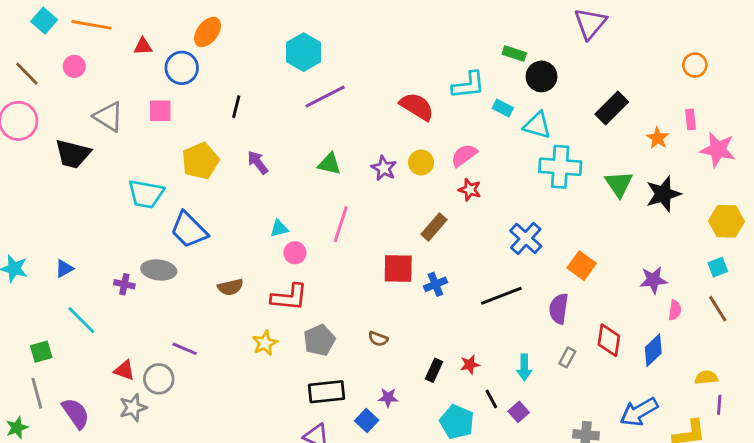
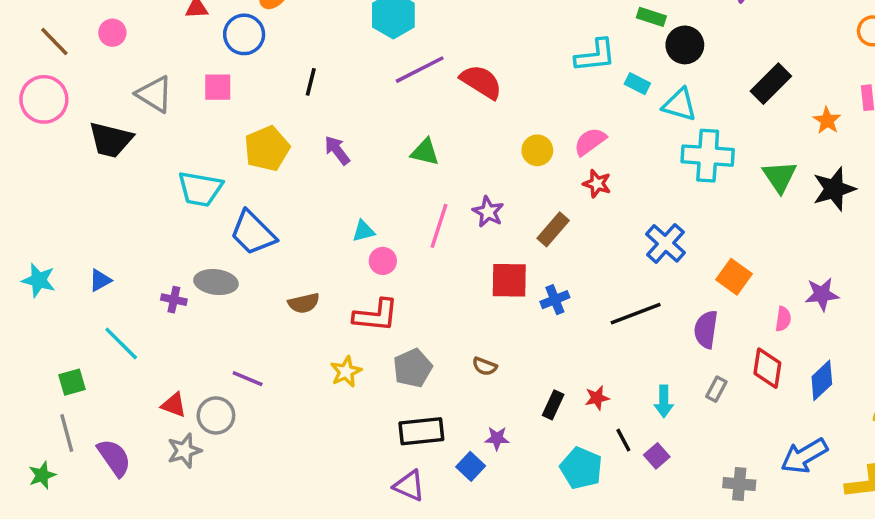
red semicircle: (417, 107) -> (481, 82), moved
purple star: (384, 168) -> (488, 212), moved
pink semicircle: (675, 310) -> (783, 319), moved

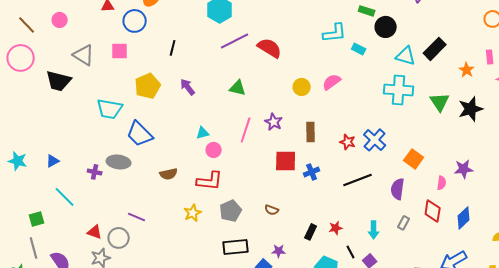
cyan triangle: (680, 105) -> (406, 56), moved
red star: (597, 184) -> (348, 142), moved
brown rectangle: (553, 229) -> (311, 132), turned -42

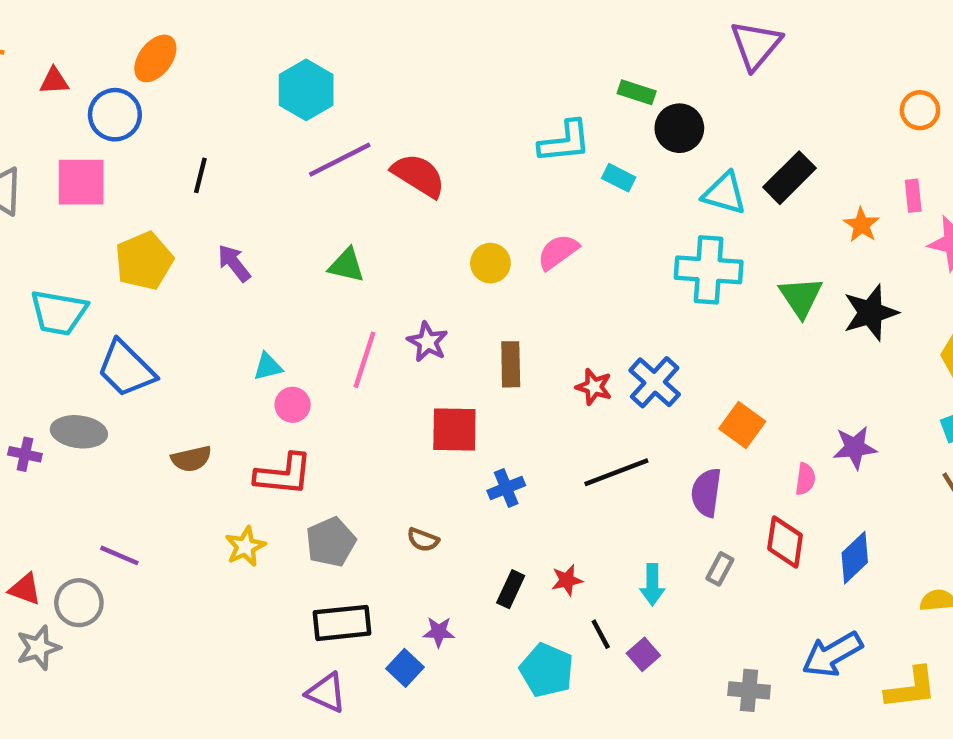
pink square: (120, 51) -> (81, 182), size x1.4
blue cross: (312, 172) -> (506, 488), moved

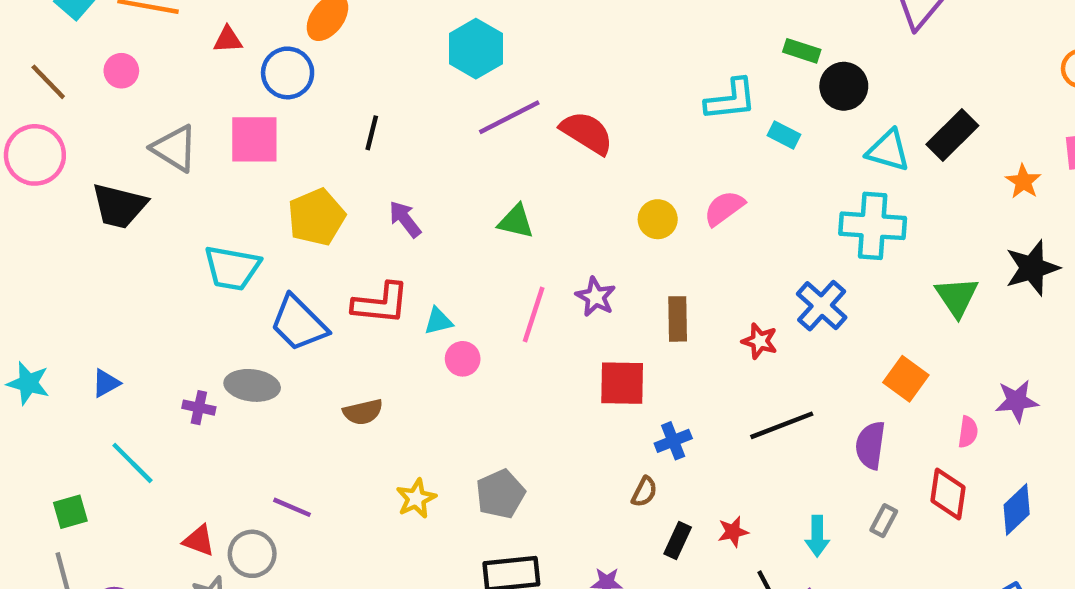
green triangle: (801, 297) -> (957, 297), moved
blue cross: (655, 382) -> (822, 306), moved
red L-shape: (284, 474) -> (381, 303), moved
brown semicircle: (423, 540) -> (644, 492), moved, turned -84

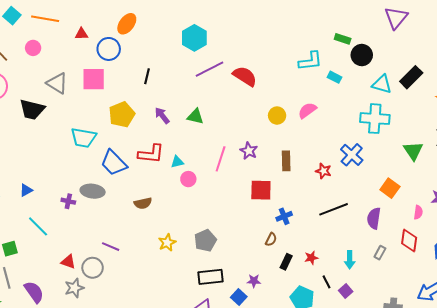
green triangle: (516, 221) -> (195, 117), moved

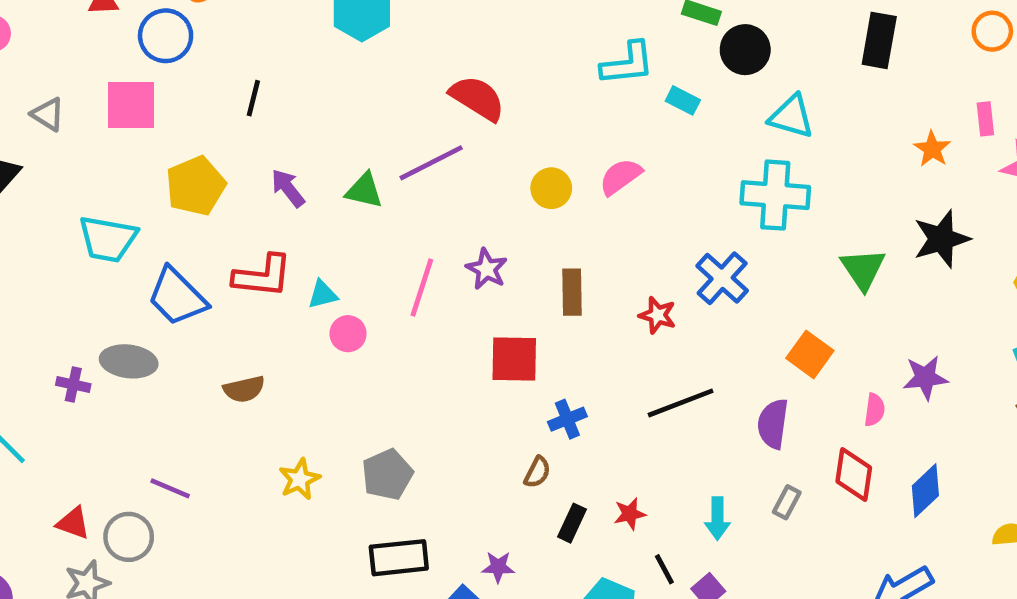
purple line: (209, 69) -> (431, 163), moved
black rectangle: (411, 77) -> (879, 40), moved, turned -35
gray triangle: (57, 83) -> (48, 114), size x0.7

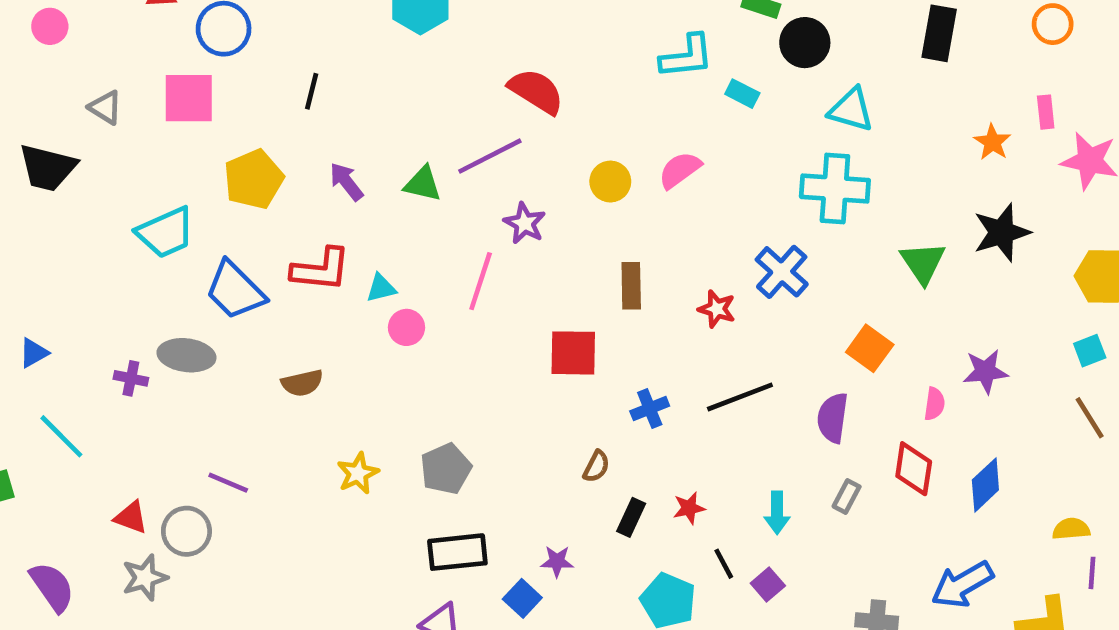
cyan trapezoid: (108, 239) -> (166, 232), turned -34
purple star: (487, 269) -> (525, 223), moved
blue cross: (567, 419) -> (650, 408), moved

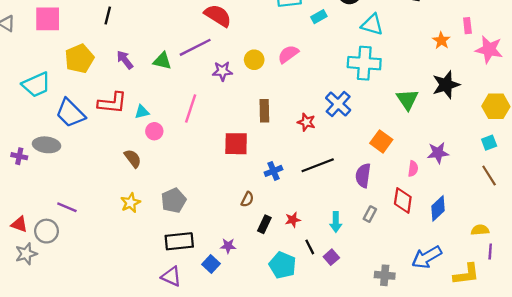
cyan rectangle: (742, 94) -> (319, 17), turned -56
purple star: (525, 223) -> (222, 71), moved, turned -30
brown semicircle: (302, 383) -> (133, 158), moved, turned -114

